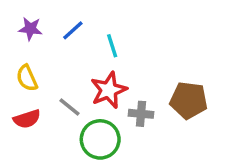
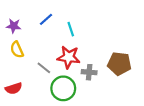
purple star: (30, 29) -> (14, 26), moved
red star: (109, 90) -> (69, 57), turned 30
red semicircle: (27, 119) -> (14, 88), moved

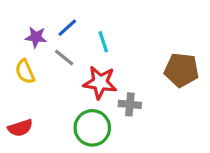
purple star: (14, 26) -> (36, 37), moved
brown pentagon: (119, 64) -> (181, 70), moved
gray line: (44, 68) -> (64, 57), moved

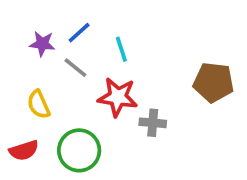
yellow semicircle: (25, 72) -> (39, 104), moved
green circle: (92, 128) -> (79, 150), moved

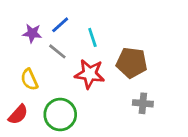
brown pentagon: (213, 82) -> (132, 63), moved
gray cross: (153, 123) -> (143, 103), moved
red semicircle: (24, 150) -> (18, 115), turned -30

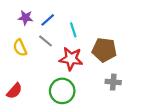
purple star: (32, 33) -> (26, 18), moved
yellow semicircle: (29, 79) -> (20, 48), moved
green circle: (60, 115) -> (62, 91), moved

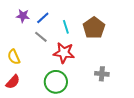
yellow semicircle: (20, 48) -> (14, 57), moved
brown pentagon: (104, 50) -> (94, 28), moved, turned 30

